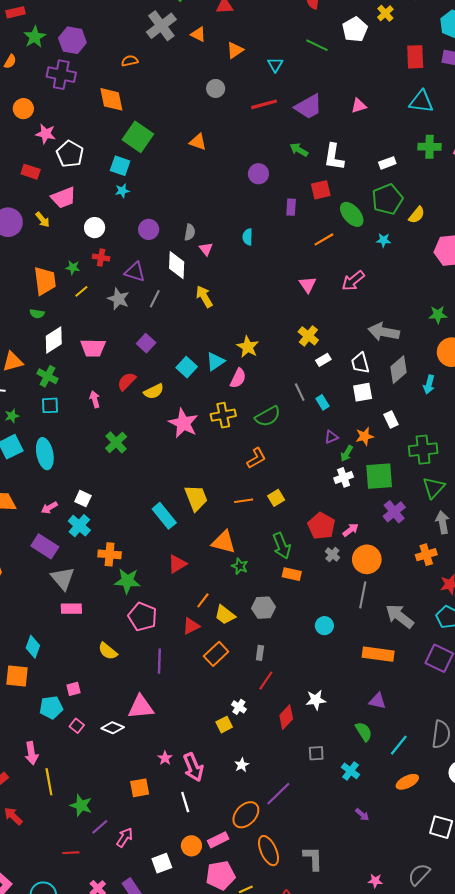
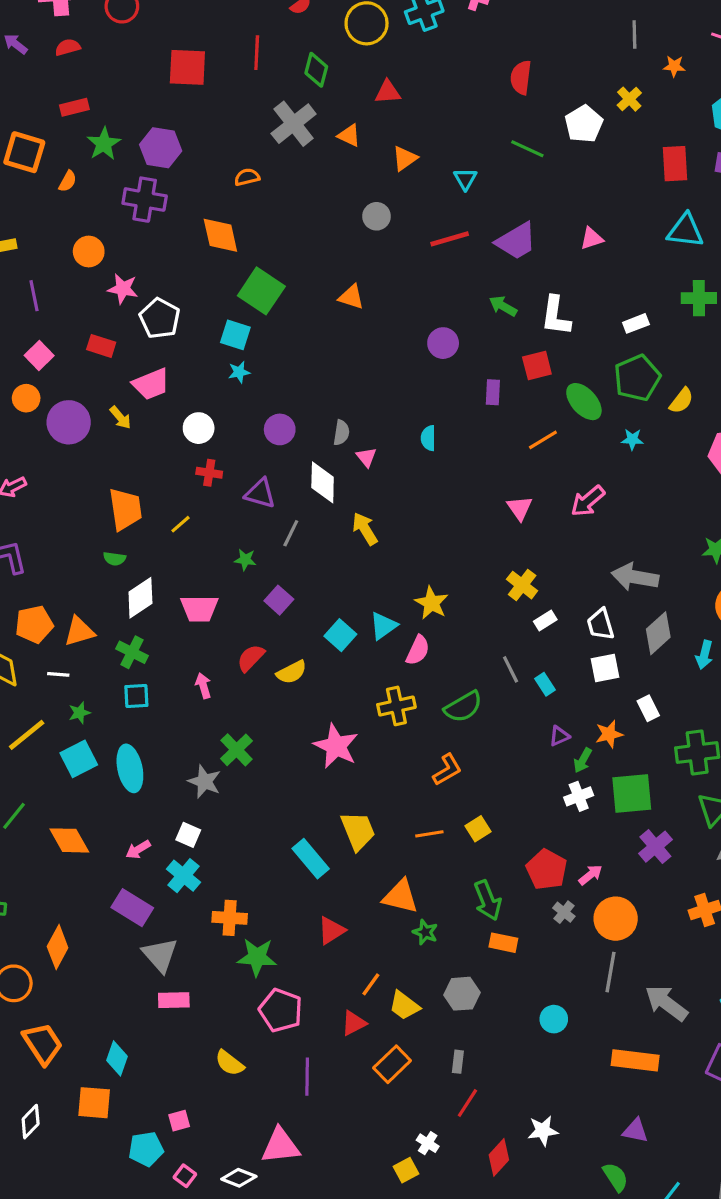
green star: (73, 268) -> (245, 560), moved
gray star: (118, 299) -> (204, 782), moved
pink star: (183, 423) -> (336, 746), moved

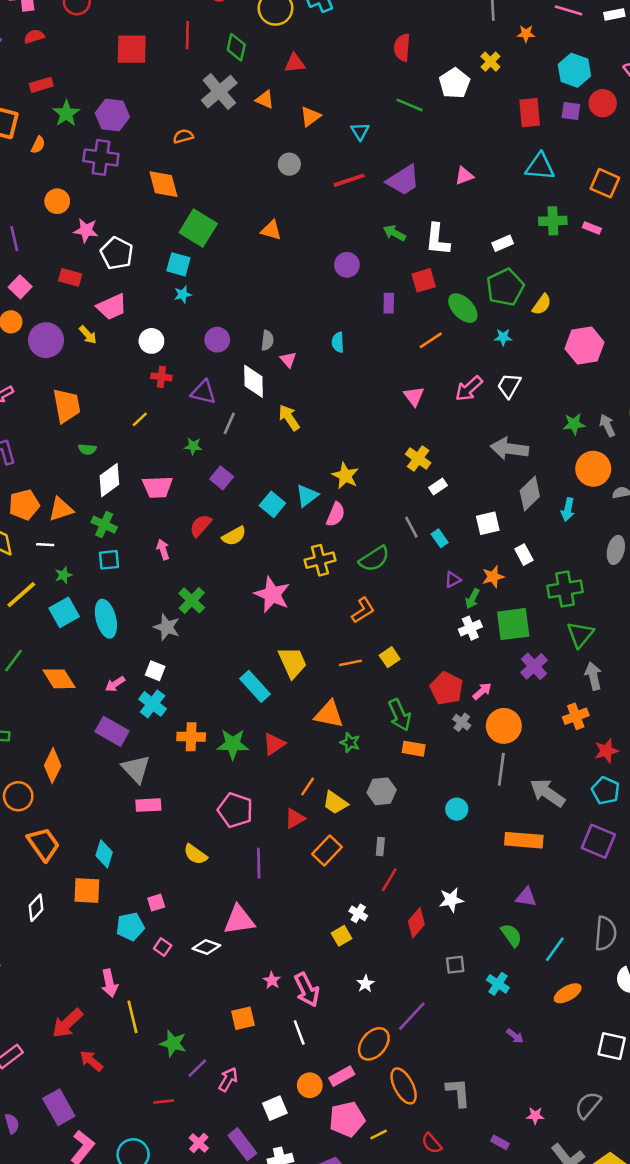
orange trapezoid: (125, 509) -> (67, 406), moved
white trapezoid: (601, 624) -> (509, 386), moved, turned 48
green star: (257, 957) -> (233, 744), moved

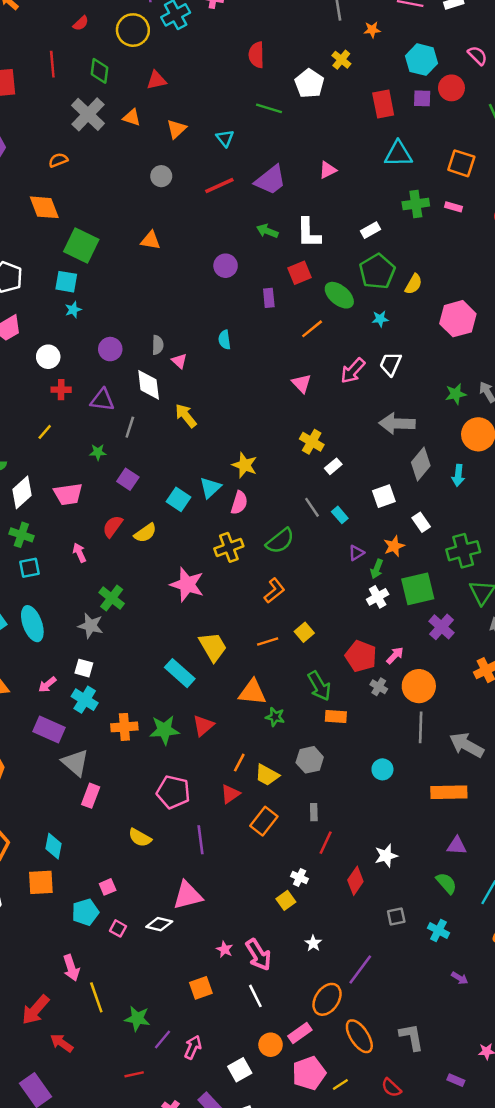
pink rectangle: (148, 805) -> (91, 796), turned -60

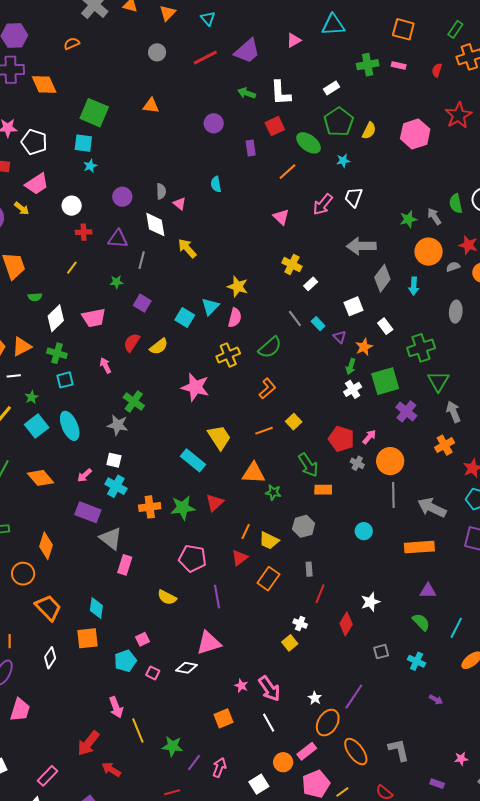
cyan triangle: (398, 154) -> (333, 25), moved
orange diamond: (44, 207) -> (44, 85), moved
pink hexagon: (458, 319) -> (415, 134), moved
purple triangle: (356, 553) -> (340, 337), moved, turned -40
white star: (313, 943) -> (315, 698), moved

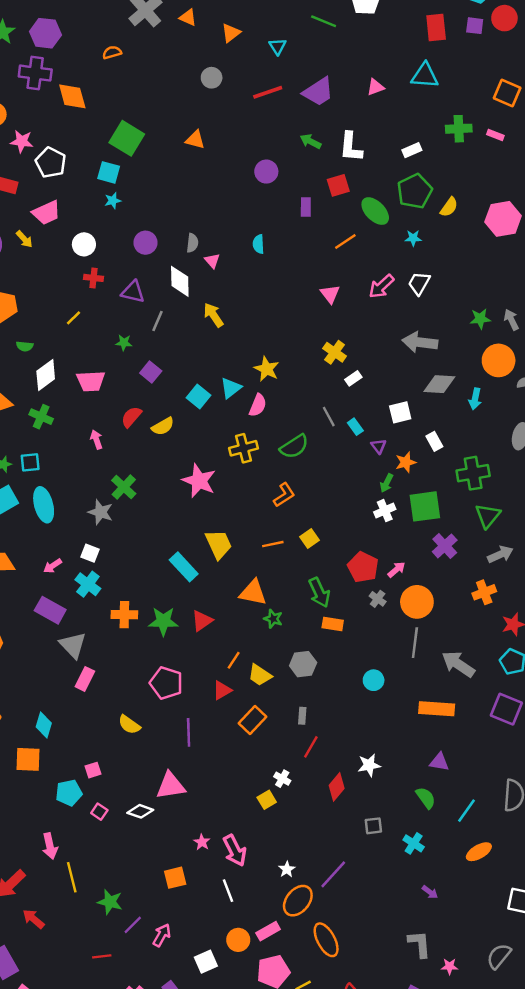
gray diamond: (382, 278) -> (439, 384), turned 48
cyan square: (65, 380) -> (30, 462), moved
gray arrow: (453, 412) -> (500, 554), turned 80
gray L-shape: (399, 750) -> (419, 944), moved

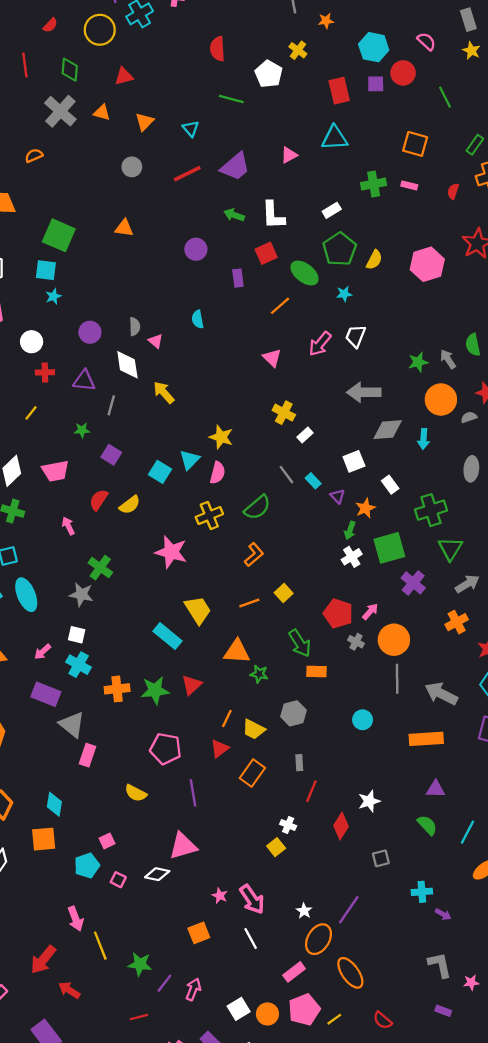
cyan cross: (414, 843) -> (422, 892), moved, turned -30
orange circle: (238, 940) -> (267, 1014), moved

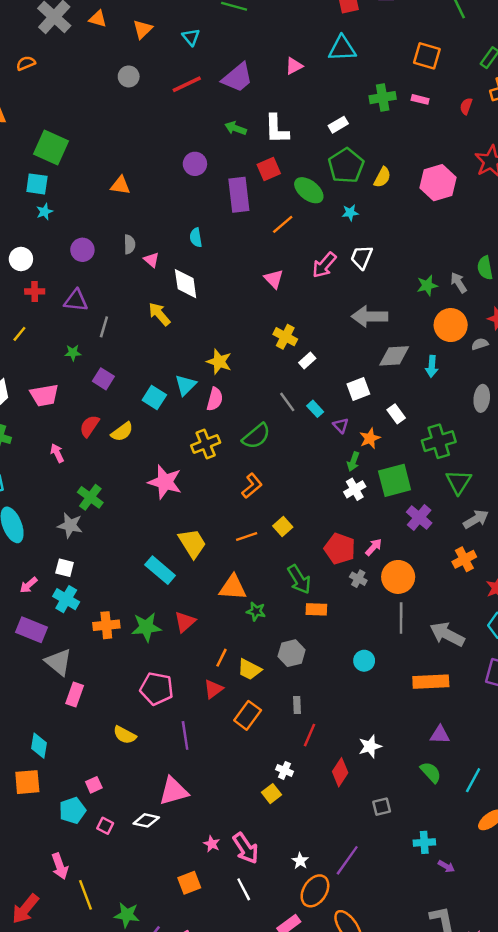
orange triangle: (124, 228) -> (120, 185), moved
purple rectangle: (238, 278) -> (239, 195), size x1.8
white diamond: (127, 365) -> (186, 284), moved

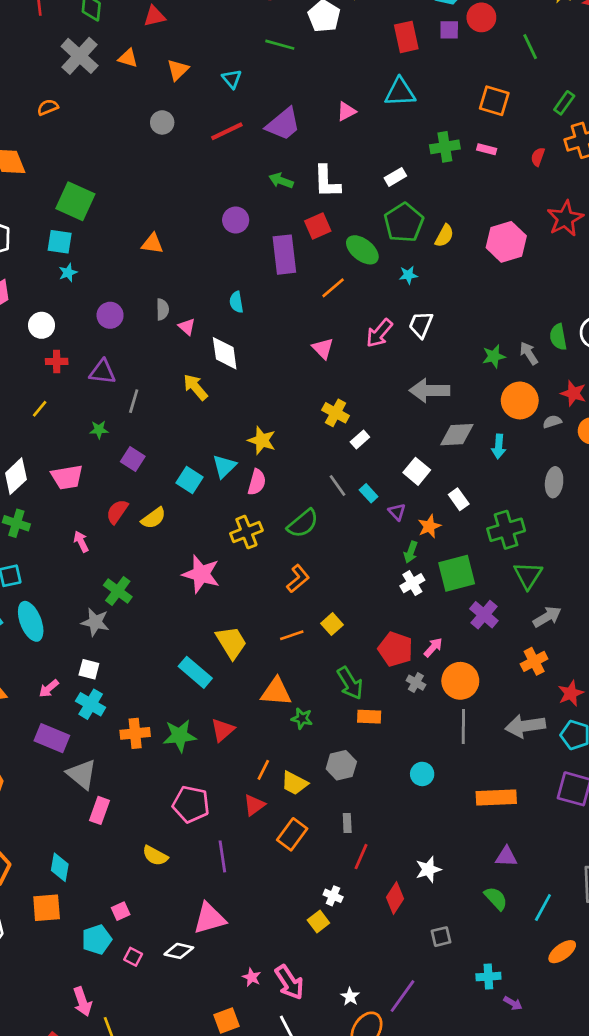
white square: (358, 389) -> (417, 471), turned -30
gray arrow: (447, 634) -> (525, 726), moved, turned -36

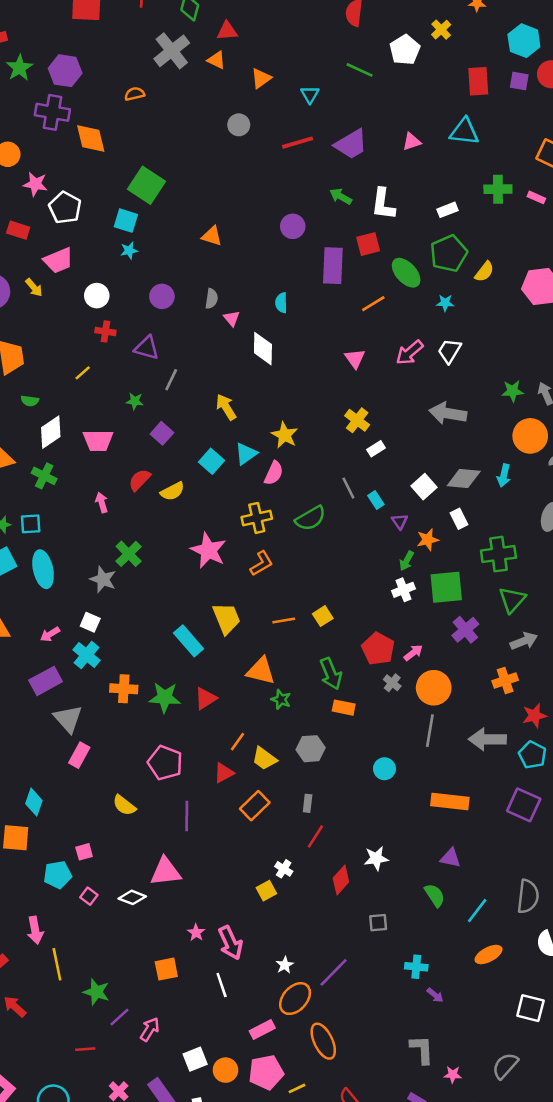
red triangle: (155, 16) -> (227, 31), moved
yellow arrow: (195, 387) -> (226, 407), moved
gray diamond: (457, 435) -> (464, 478), moved
orange L-shape: (298, 579) -> (262, 563), moved
purple rectangle: (52, 738) -> (46, 681), turned -60

